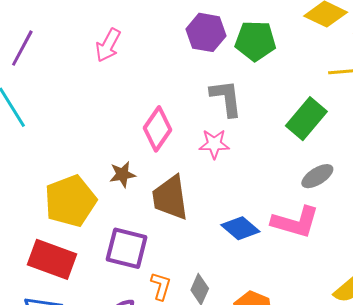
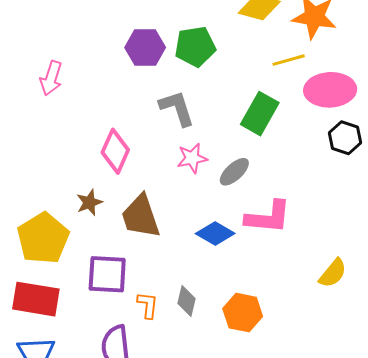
pink star: (214, 144) -> (192, 158), moved
gray ellipse: (317, 176) -> (234, 172), moved

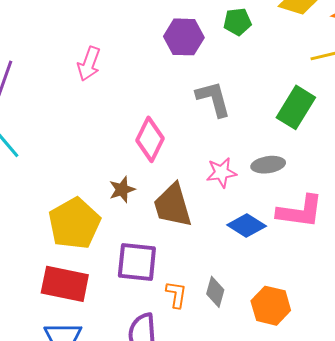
green pentagon: (195, 46) -> (237, 22), moved, size x0.7
pink star: (192, 158) -> (221, 173), moved
gray ellipse: (234, 172) -> (268, 165), turned 32

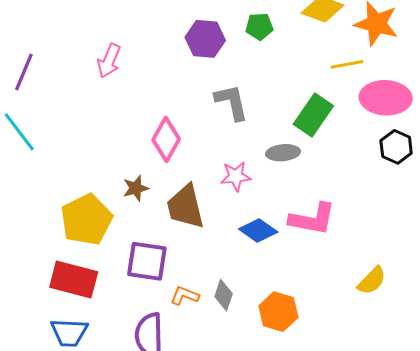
gray ellipse: (268, 165) -> (283, 153), moved
orange L-shape: (176, 294) -> (185, 296), turned -80

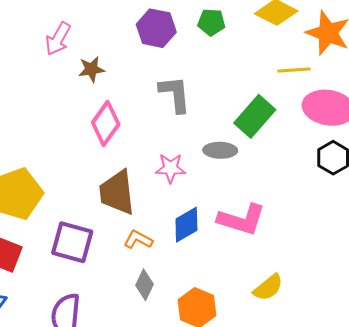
brown star: (136, 188) -> (91, 69), moved
blue diamond: (258, 230) -> (186, 225), turned -72
yellow semicircle: (372, 281) -> (268, 287), moved
orange L-shape: (185, 296) -> (138, 240), moved

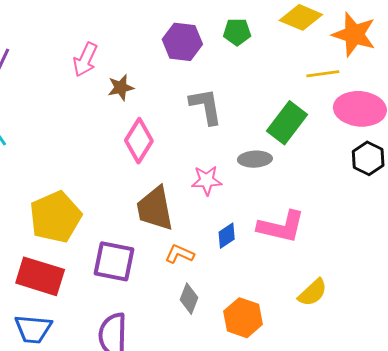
blue diamond: (186, 225) -> (227, 236), size x0.7

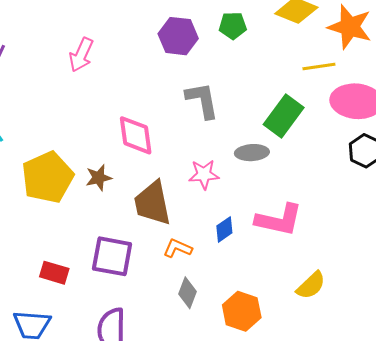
brown star: (121, 87) -> (99, 178), moved
pink diamond: (139, 141) -> (136, 135), turned -39
yellow pentagon: (55, 217) -> (48, 177), moved
red rectangle: (40, 276) -> (54, 273), moved, size x0.6

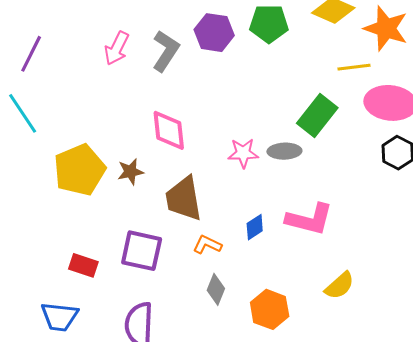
green pentagon: (233, 26) -> (269, 24), size x1.4
gray L-shape: (202, 100) -> (166, 51), moved, turned 42
pink star: (204, 174) -> (243, 153), moved

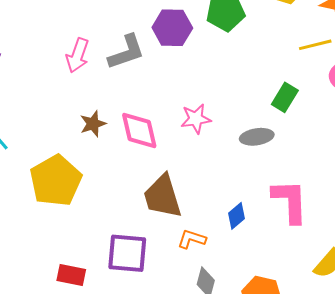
gray L-shape: (166, 51) -> (126, 52), turned 45
green rectangle: (317, 115) -> (285, 97), size x0.7
pink star: (243, 153) -> (196, 119), moved
brown star: (130, 172) -> (93, 124), moved
pink L-shape: (309, 219) -> (290, 201), turned -99

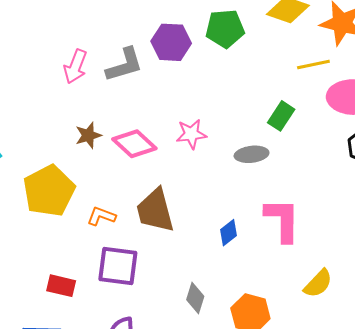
pink diamond: (139, 130) -> (134, 144), turned -36
orange L-shape: (192, 239) -> (101, 216), moved

